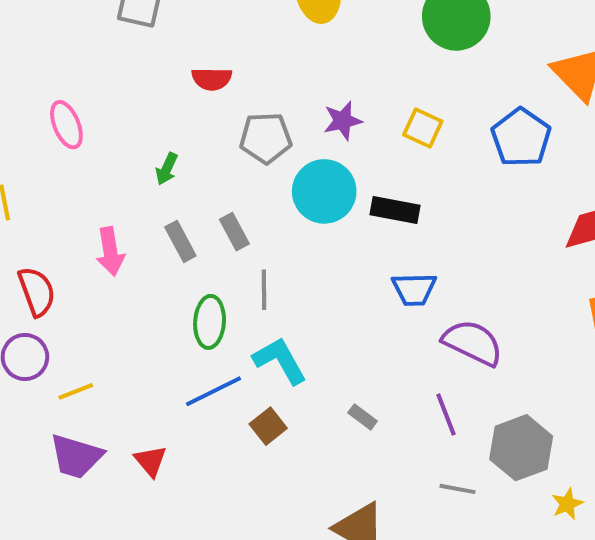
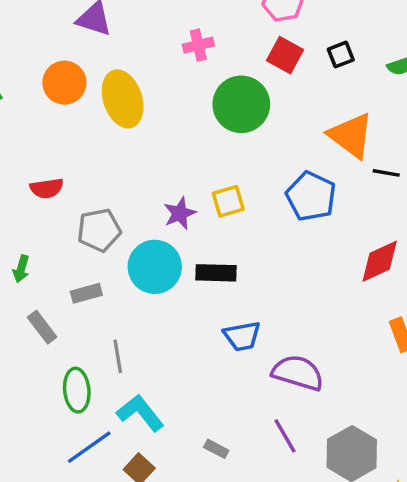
purple star: (343, 121) -> (180, 213), moved
yellow square: (423, 128) -> (228, 201), turned -32
gray rectangle: (234, 232) -> (86, 293), moved, turned -68

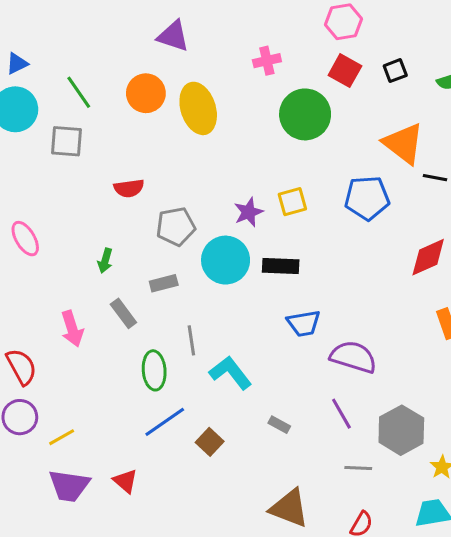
blue pentagon: (311, 196) -> (367, 198), turned -30
cyan L-shape: (140, 413) -> (230, 373), moved

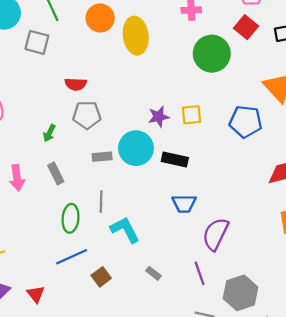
gray pentagon: (176, 226) -> (87, 115), moved
gray rectangle: (164, 283) -> (102, 157), moved
purple semicircle: (353, 357) -> (215, 234), turned -92

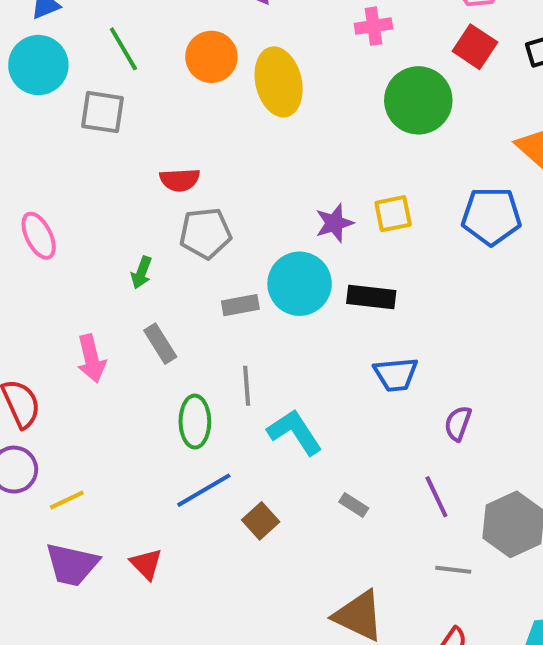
purple semicircle: (215, 234) -> (458, 423), size x0.6

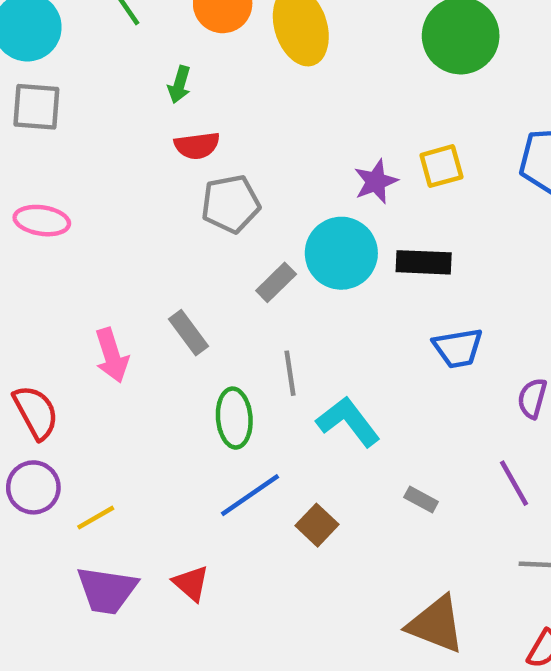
gray square: (102, 112) -> (36, 107), moved
pink ellipse: (39, 236) -> (42, 221), turned -51
green arrow: (141, 273) -> (179, 85), moved
gray rectangle: (240, 305) -> (276, 282), turned -30

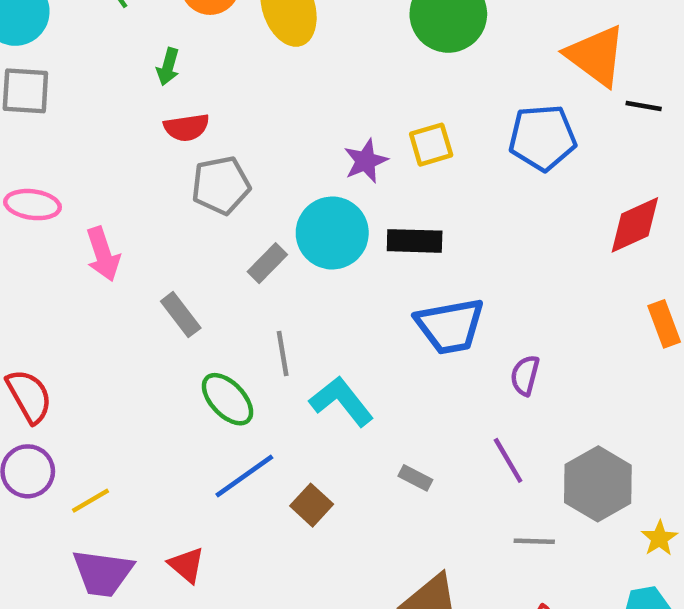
blue trapezoid: (458, 348) -> (450, 326), size x1.4
pink arrow: (112, 355) -> (103, 254), moved
green ellipse: (234, 418) -> (228, 399), turned -38

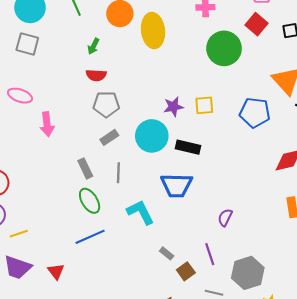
gray rectangle: (267, 263) -> (109, 137), moved
gray rectangle: (181, 315) -> (85, 168), moved
blue trapezoid: (450, 326) -> (177, 185), moved
gray line: (283, 354) -> (118, 173), moved
brown square: (312, 505) -> (186, 271), moved

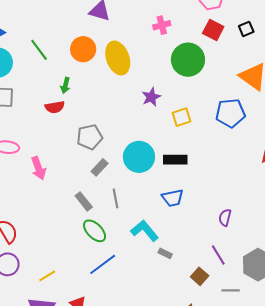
red semicircle: (96, 75) -> (55, 107), moved
purple star: (173, 107) -> (151, 97), moved
blue trapezoid: (177, 185) -> (173, 198), size x0.7
yellow line: (19, 234) -> (47, 276), moved
gray rectangle: (167, 253) -> (165, 253), moved

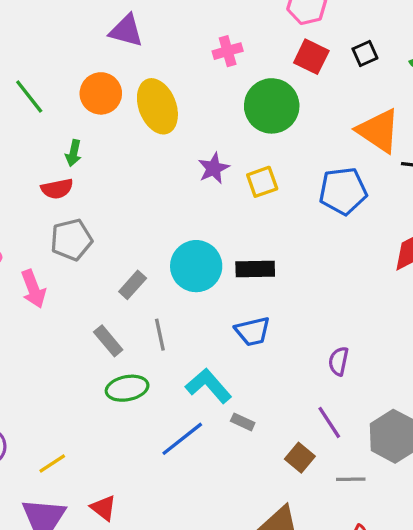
yellow square: (182, 117) -> (262, 182), moved
gray pentagon: (90, 137) -> (71, 240), moved
green ellipse: (95, 231) -> (127, 388), turned -55
blue line: (103, 264) -> (182, 439), moved

